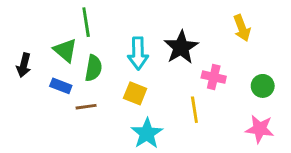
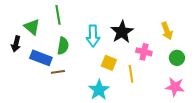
yellow arrow: (242, 28) -> (167, 31), moved
green triangle: (65, 50) -> (32, 27), moved
blue rectangle: (61, 86) -> (41, 58), size x1.5
yellow square: (135, 93) -> (109, 63), moved

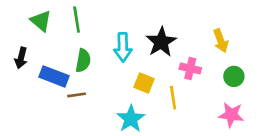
green triangle: (32, 27) -> (41, 21), moved

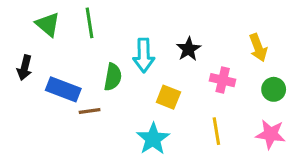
black star: (161, 42) -> (189, 49), size x0.7
green semicircle: (83, 61) -> (113, 77), moved
yellow line: (173, 98) -> (216, 131), moved

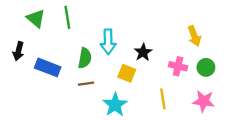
black star: (189, 49) -> (143, 52), moved
pink cross: (223, 80) -> (178, 66), moved
brown line: (90, 111) -> (86, 84), moved

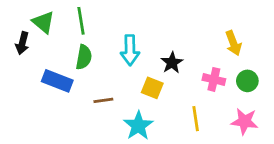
black arrow: (18, 51) -> (22, 43), moved
green semicircle: (85, 58) -> (84, 57), moved

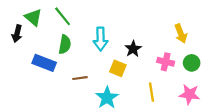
green line: (81, 21) -> (63, 16), turned -30

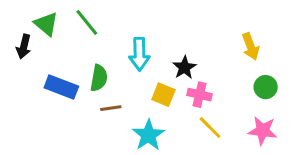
green semicircle: (65, 44) -> (99, 78), moved
pink cross: (166, 62) -> (200, 95), moved
yellow line: (151, 92) -> (210, 128), turned -36

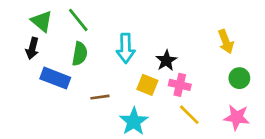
black arrow: (24, 46) -> (32, 48), moved
green semicircle: (99, 78) -> (80, 54), moved

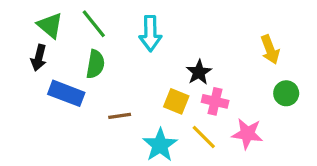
cyan arrow: (126, 48) -> (150, 33), moved
yellow line: (189, 115) -> (204, 137), moved
pink star: (237, 117) -> (247, 134), moved

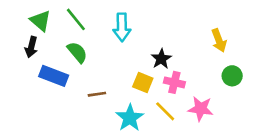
green semicircle: (95, 64) -> (77, 52), turned -50

